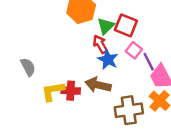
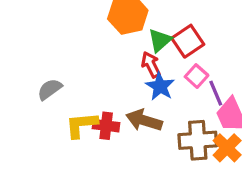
red square: (126, 25) -> (188, 41), turned 30
gray semicircle: (28, 67) -> (50, 89), turned -102
brown cross: (129, 110) -> (198, 140), moved

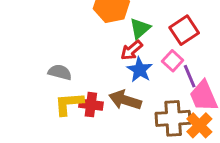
red square: (188, 41) -> (184, 30), moved
red arrow: (151, 65) -> (132, 50), turned -105
gray semicircle: (50, 89) -> (60, 72), moved, turned 50

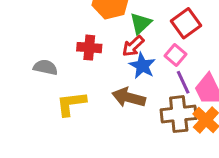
gray semicircle: (60, 72) -> (45, 67), moved
purple line: (190, 76) -> (183, 82), moved
red cross: (91, 105) -> (89, 48), moved

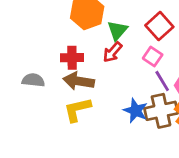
blue star: (142, 66) -> (136, 111), moved
brown arrow: (129, 97) -> (79, 81), moved
yellow L-shape: (71, 104) -> (77, 110), moved

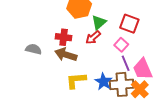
red square: (159, 26) -> (129, 24), turned -36
yellow L-shape: (77, 110) -> (76, 80), moved

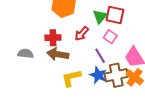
green triangle: (99, 22) -> (100, 17), moved
purple line: (126, 63) -> (100, 56), moved

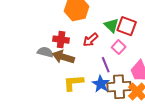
green triangle: (100, 17) -> (111, 25), turned -35
gray semicircle: (25, 54) -> (45, 52), moved

